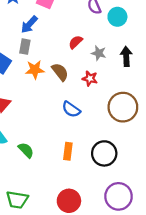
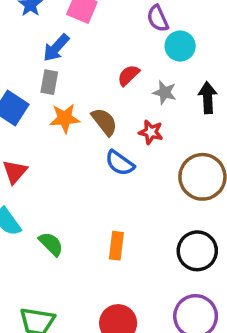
cyan circle: (117, 17) -> (180, 46), moved
blue semicircle: (71, 109) -> (120, 163), moved
black circle: (104, 153) -> (197, 251), moved

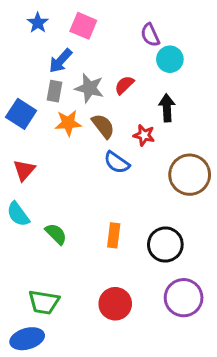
gray star: (165, 93) -> (89, 88), moved, size x1.4
black arrow: (208, 98) -> (167, 108), moved
black circle: (197, 251) -> (165, 245), moved

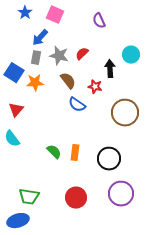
cyan circle: (170, 59) -> (131, 55), moved
orange star: (68, 123) -> (35, 83), moved
green semicircle: (56, 234) -> (54, 152), moved

